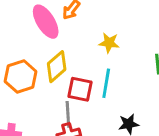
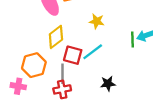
orange hexagon: (21, 77) -> (34, 65), moved
cyan line: (106, 83) -> (93, 52), turned 40

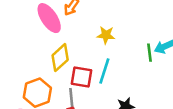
cyan line: (93, 52) -> (104, 71), turned -30

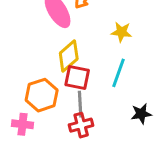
red square: (81, 77) -> (77, 78), moved

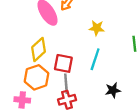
yellow diamond: (69, 56) -> (39, 49), moved

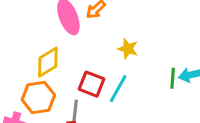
red square: (63, 63) -> (91, 84), moved

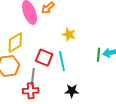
cyan line: (118, 89) -> (62, 61), turned -42

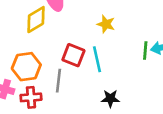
yellow diamond: (15, 42) -> (36, 20), moved
red cross: (31, 91) -> (31, 97), moved

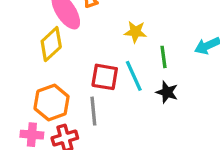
green line: (145, 50) -> (164, 57), moved
black star: (110, 99) -> (167, 92), moved, turned 30

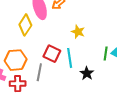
yellow diamond: (51, 44) -> (25, 25), turned -30
green line: (164, 57) -> (106, 53), moved

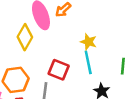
cyan line: (70, 58) -> (88, 62), moved

